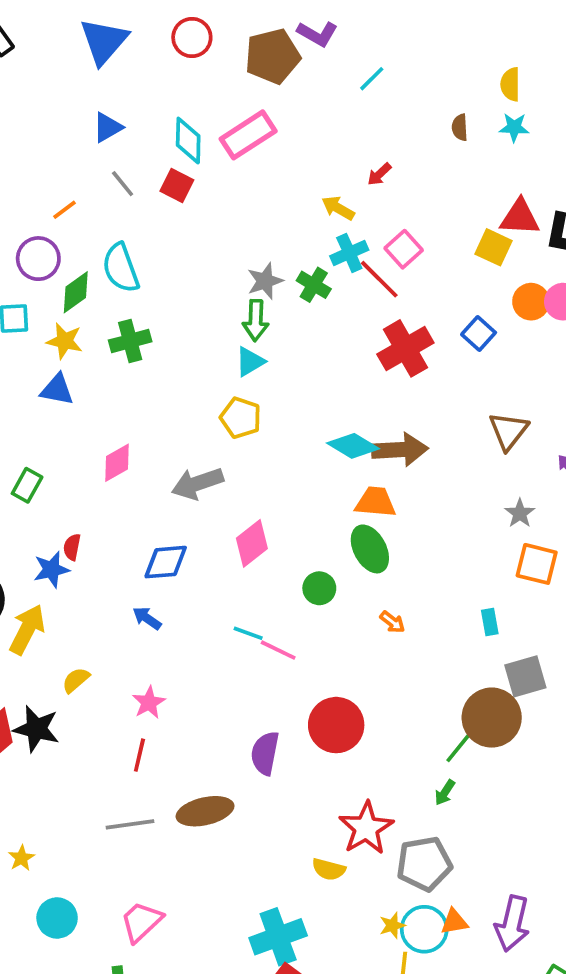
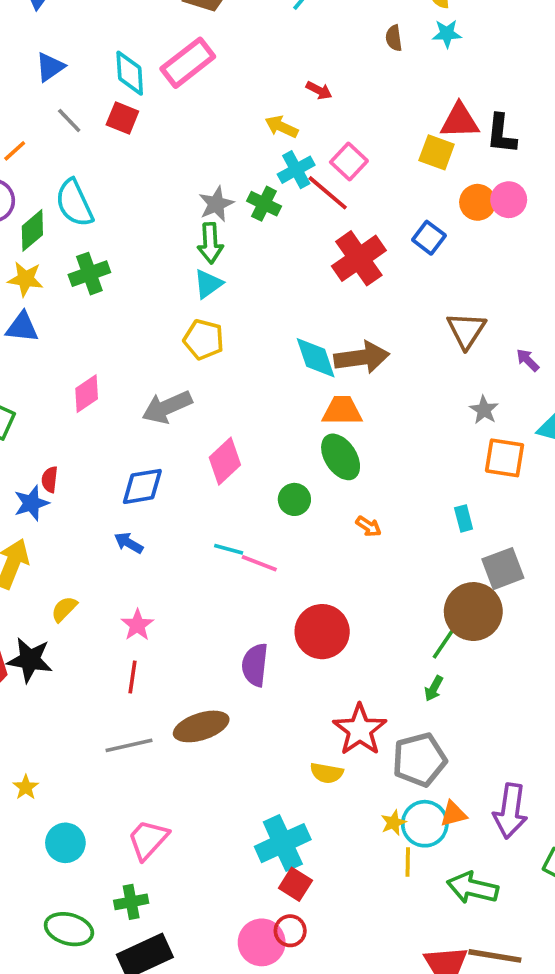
red arrow: (379, 174) -> (319, 90), turned -105
cyan diamond: (353, 446) -> (316, 358), turned 45

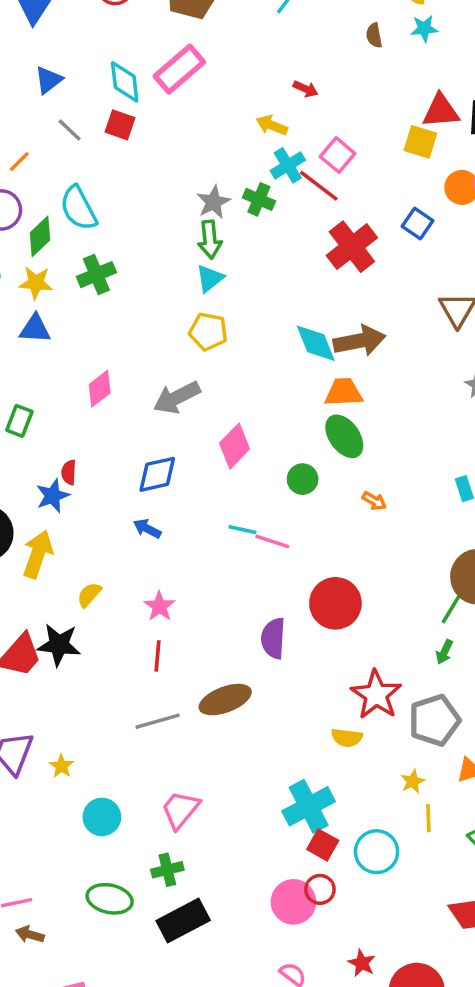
cyan circle: (425, 824) -> (377, 852), moved

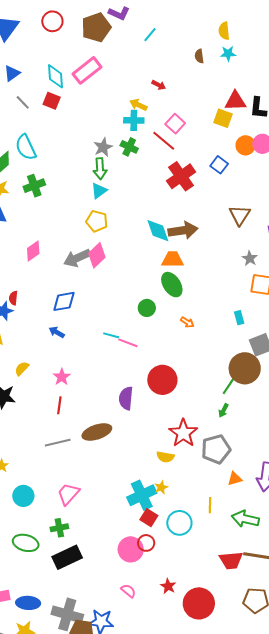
cyan cross: (288, 165) -> (134, 120), moved, turned 30
pink diamond: (235, 446) -> (97, 255), moved
yellow star: (413, 781) -> (161, 487), moved

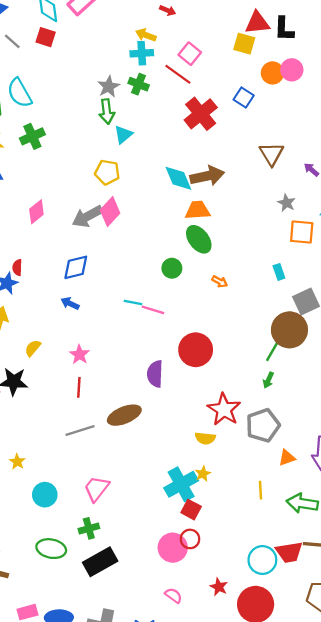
cyan triangle: (99, 191) -> (123, 135), moved
cyan circle: (179, 523) -> (262, 560), moved

